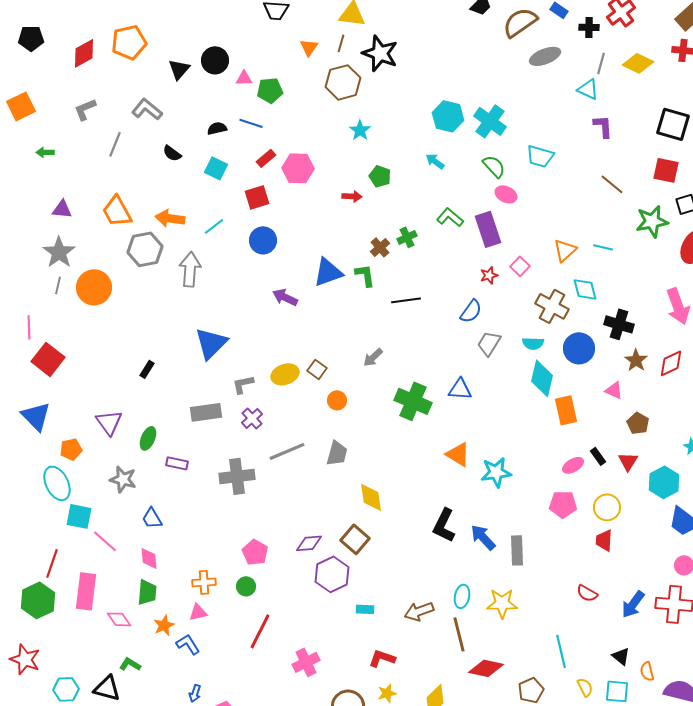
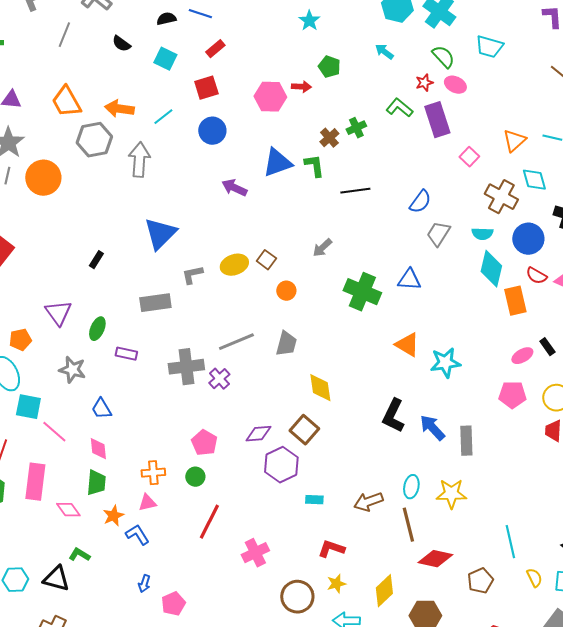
pink hexagon: (298, 168) -> (270, 97), moved
red star: (489, 275) -> (424, 83), moved
purple cross: (252, 418) -> (219, 379), moved
red semicircle: (587, 593) -> (536, 276), moved

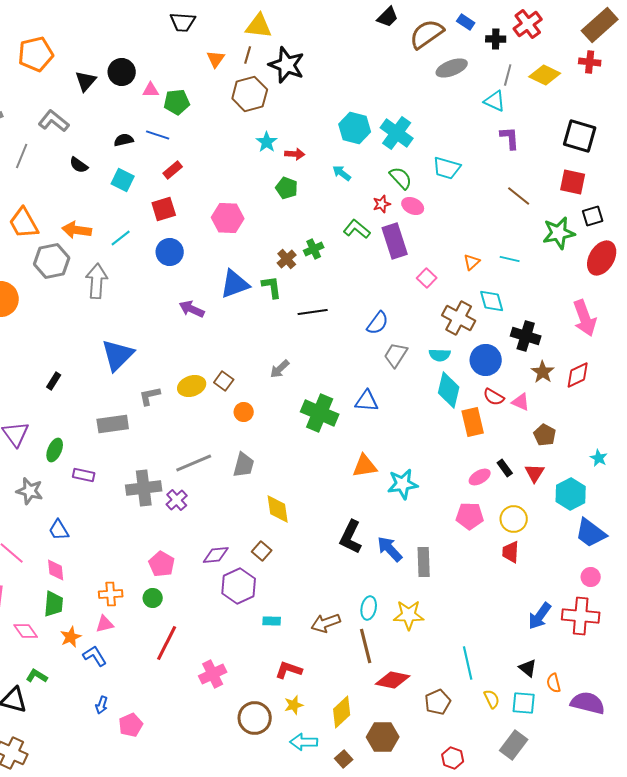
red arrow: (301, 87) -> (295, 154), moved
orange triangle: (514, 141) -> (472, 262), size x0.7
orange triangle: (407, 345) -> (365, 466), turned -40
brown square: (304, 430) -> (262, 551), size x0.7

